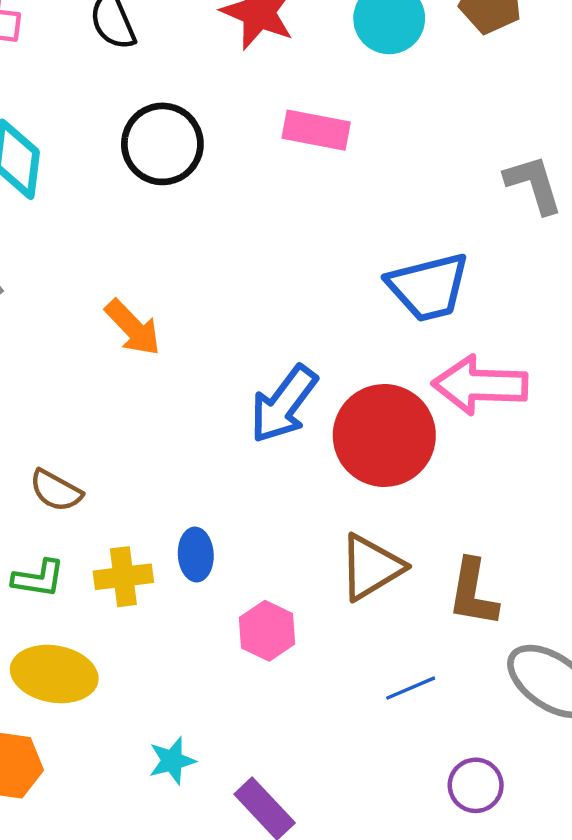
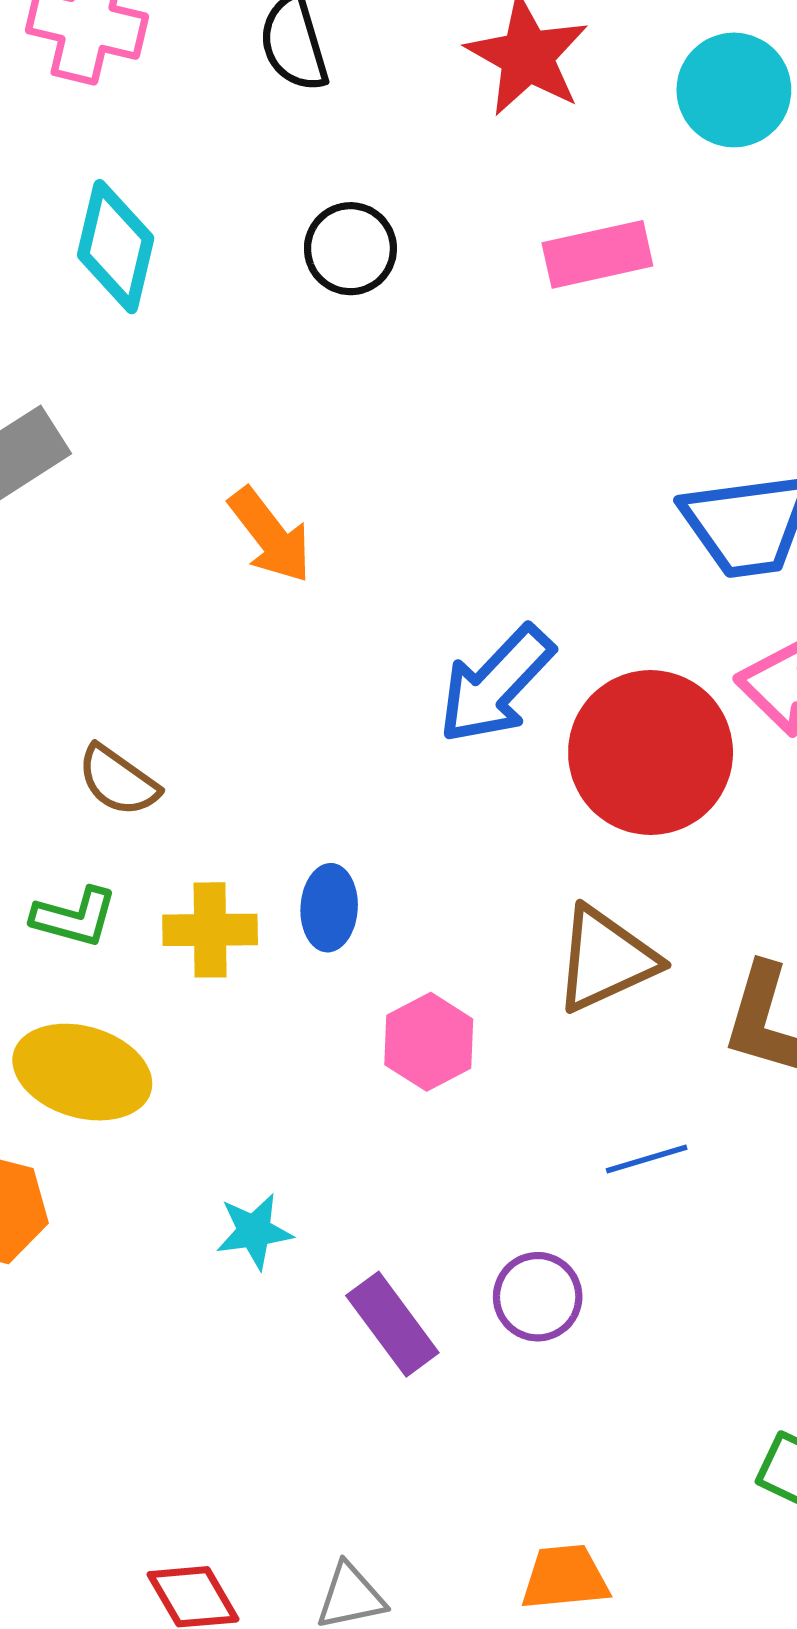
pink rectangle: (316, 130) -> (597, 254), turned -30
black circle: (162, 144) -> (350, 249), size x0.7
purple circle: (476, 785) -> (538, 1297), moved

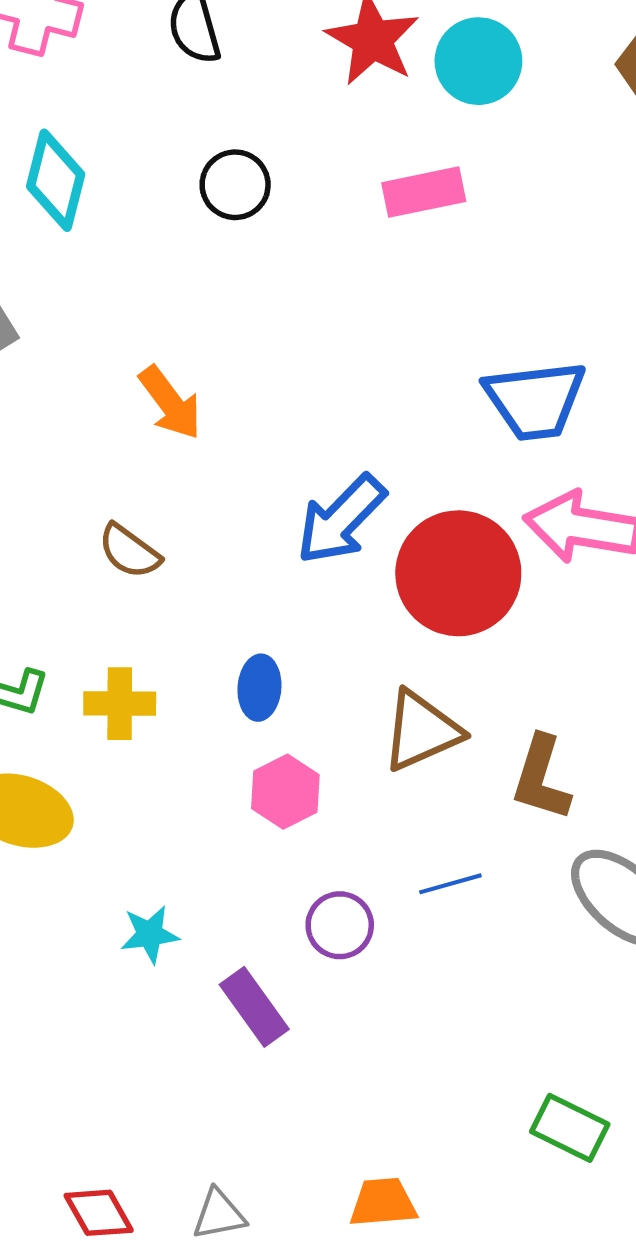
cyan circle: (734, 90) -> (478, 61), moved
brown semicircle: (118, 781) -> (129, 551), moved
blue ellipse: (329, 908) -> (259, 688), moved
purple circle: (538, 1297) -> (340, 925), moved

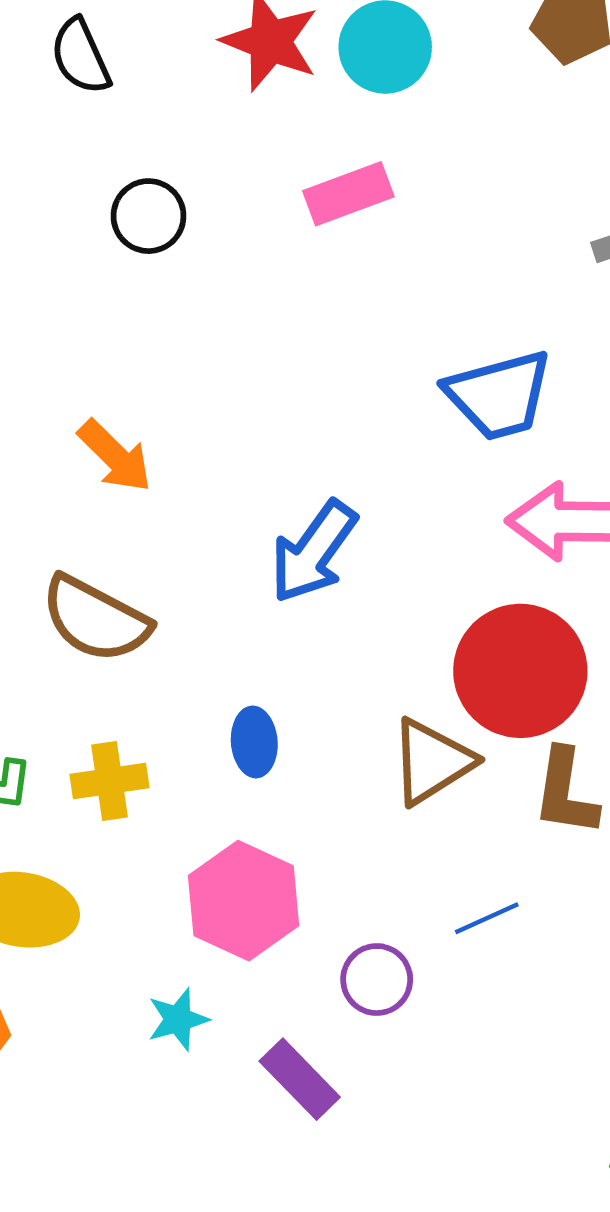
brown semicircle: (129, 551) -> (95, 619), size x1.6
red circle: (458, 573) -> (520, 671), moved
pink hexagon: (285, 792) -> (244, 901), moved, size x1.5

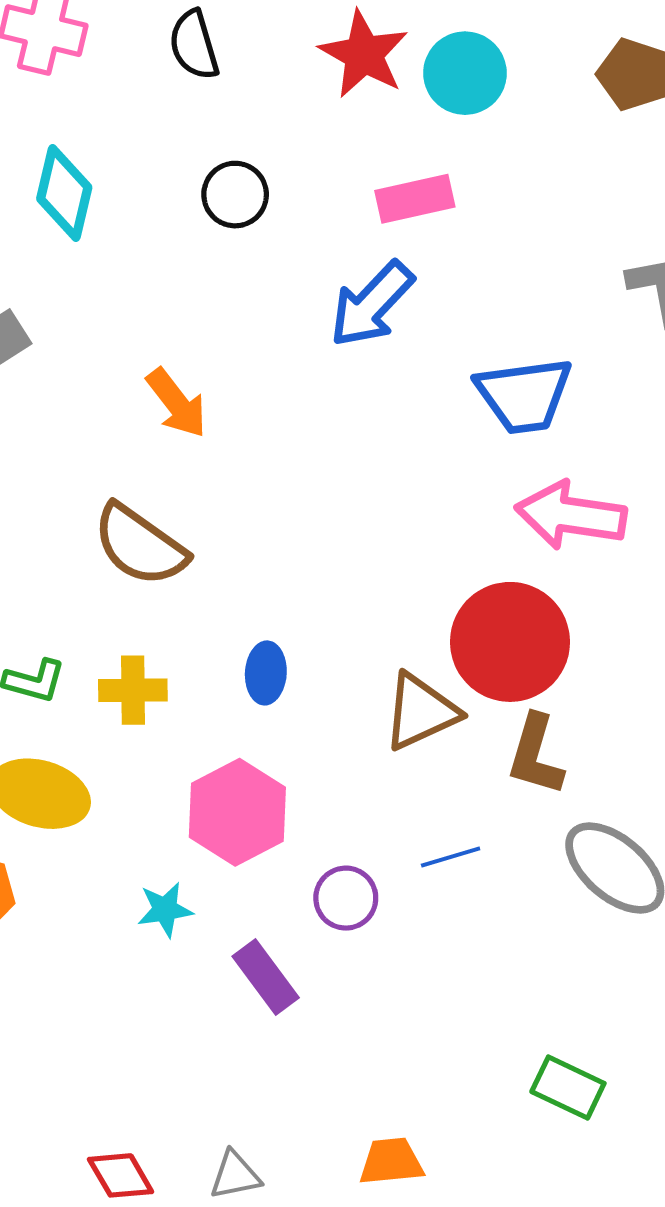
blue arrow: (313, 552) -> (372, 304), moved

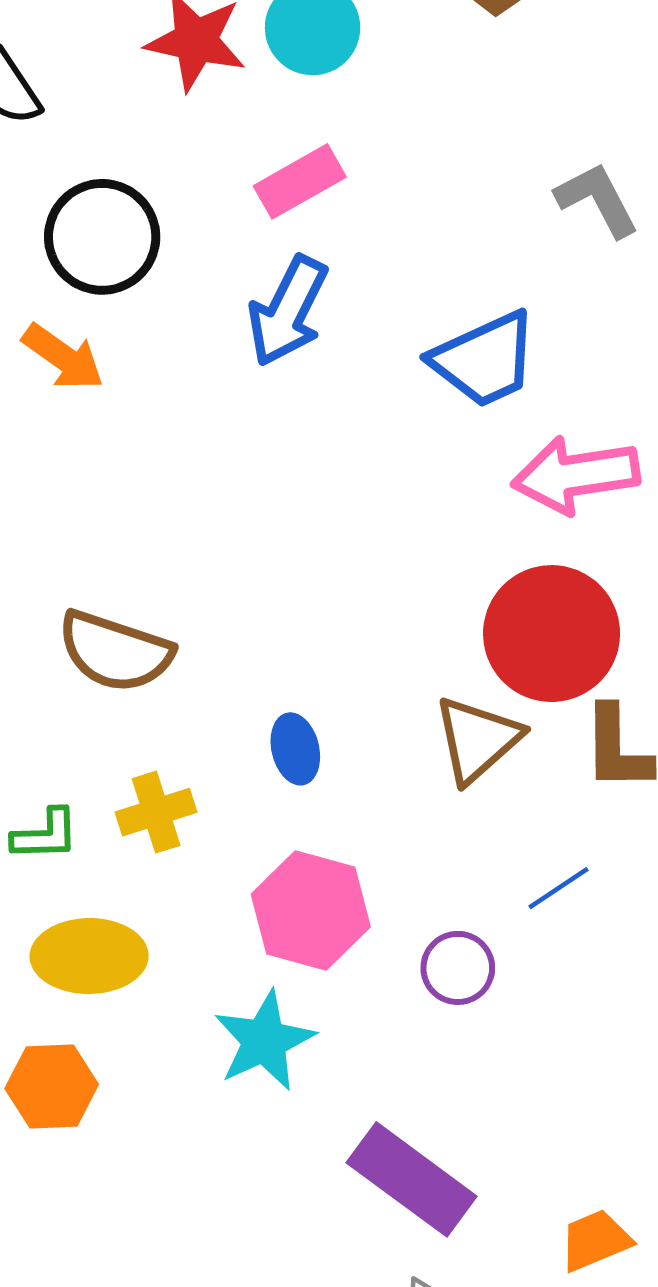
black circle: (235, 195) -> (102, 237), size x1.5
orange arrow: (177, 403) -> (63, 357), moved
cyan star: (165, 910) -> (264, 1041), size x1.6
purple rectangle: (266, 977) -> (412, 1179), moved, size x1.5

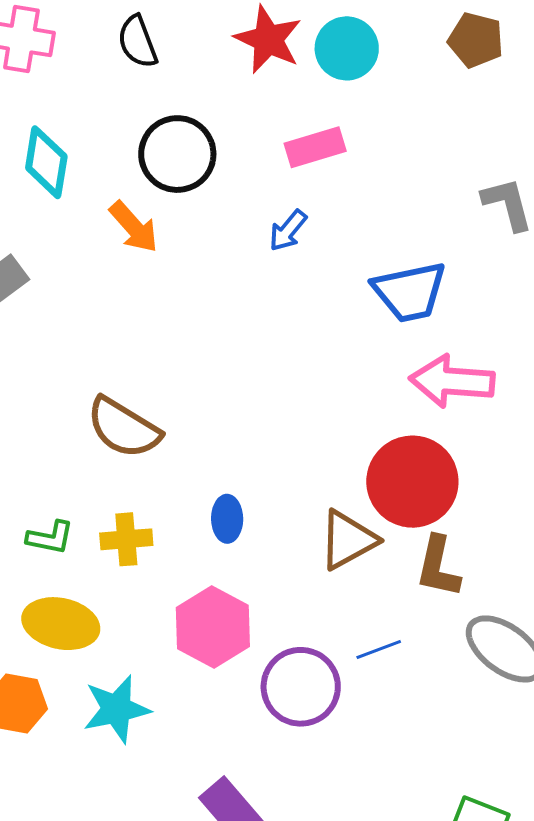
blue arrow: (288, 311) -> (288, 231), size x0.6
purple circle: (458, 968) -> (301, 687), size x1.6
cyan star: (264, 1041) -> (117, 709), moved

